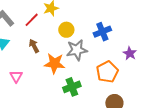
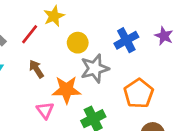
purple star: (130, 53) -> (164, 36), moved
pink triangle: (16, 76) -> (45, 110), moved

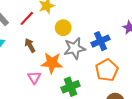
blue cross: (126, 40) -> (101, 41), moved

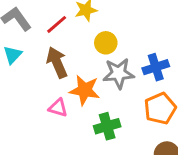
brown arrow: (30, 45) -> (57, 62), size x1.5
pink triangle: (34, 77) -> (58, 108), turned -48

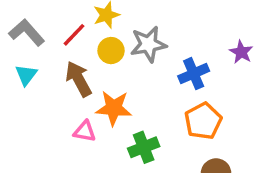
yellow circle: (106, 43) -> (111, 51), moved
gray star: (119, 73) -> (148, 44), moved

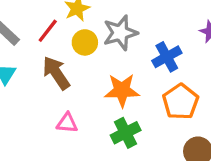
orange star: (114, 108) -> (122, 90), moved

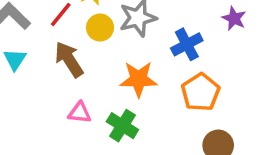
green cross: (126, 133) -> (122, 126), moved, turned -32

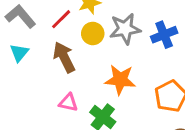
blue cross: (187, 44) -> (164, 35), moved

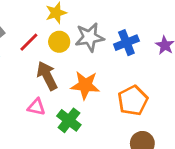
red line: (61, 19) -> (29, 42), moved
brown arrow: (64, 57) -> (47, 76), moved

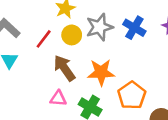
blue cross: (126, 43) -> (134, 28), turned -30
orange pentagon: (133, 100) -> (132, 95), moved

